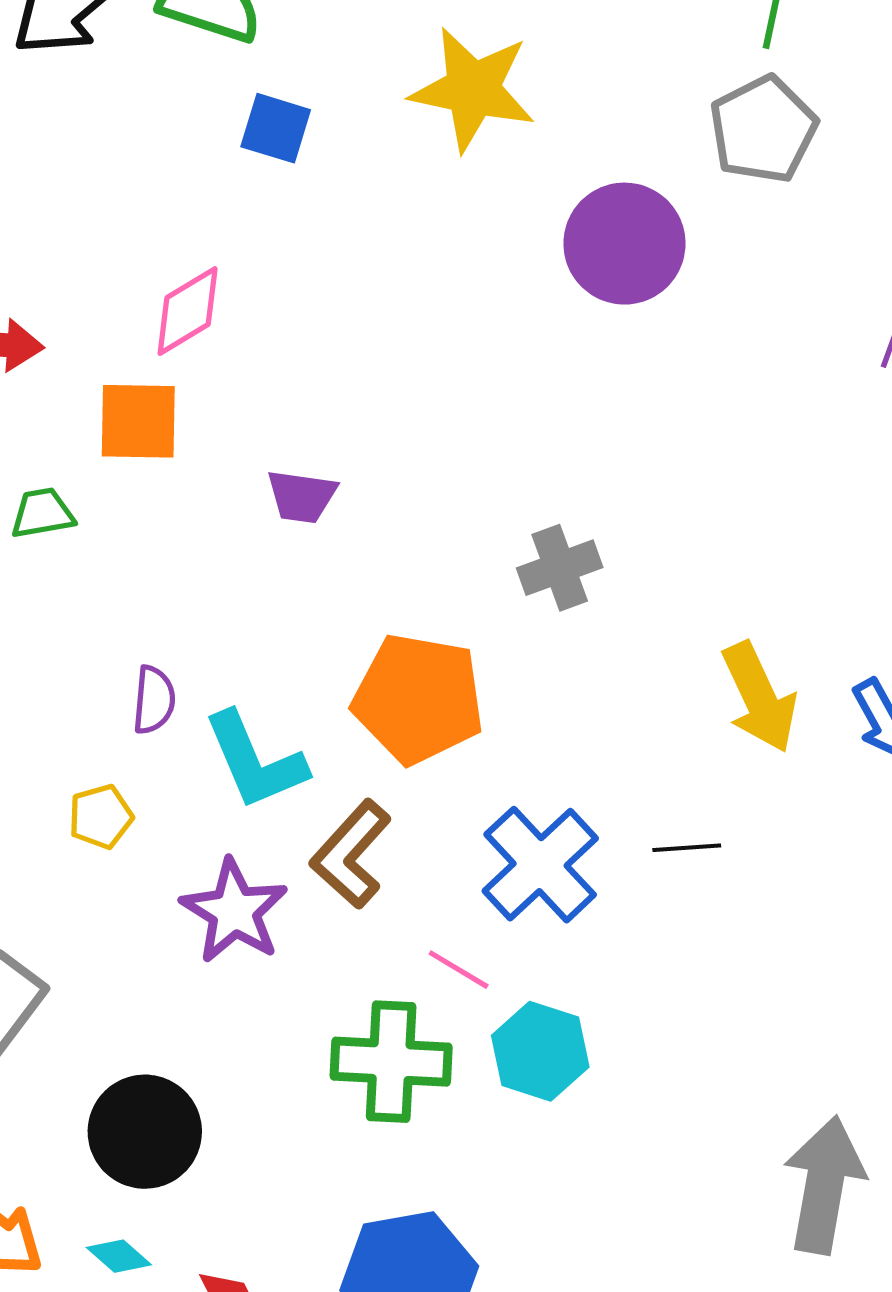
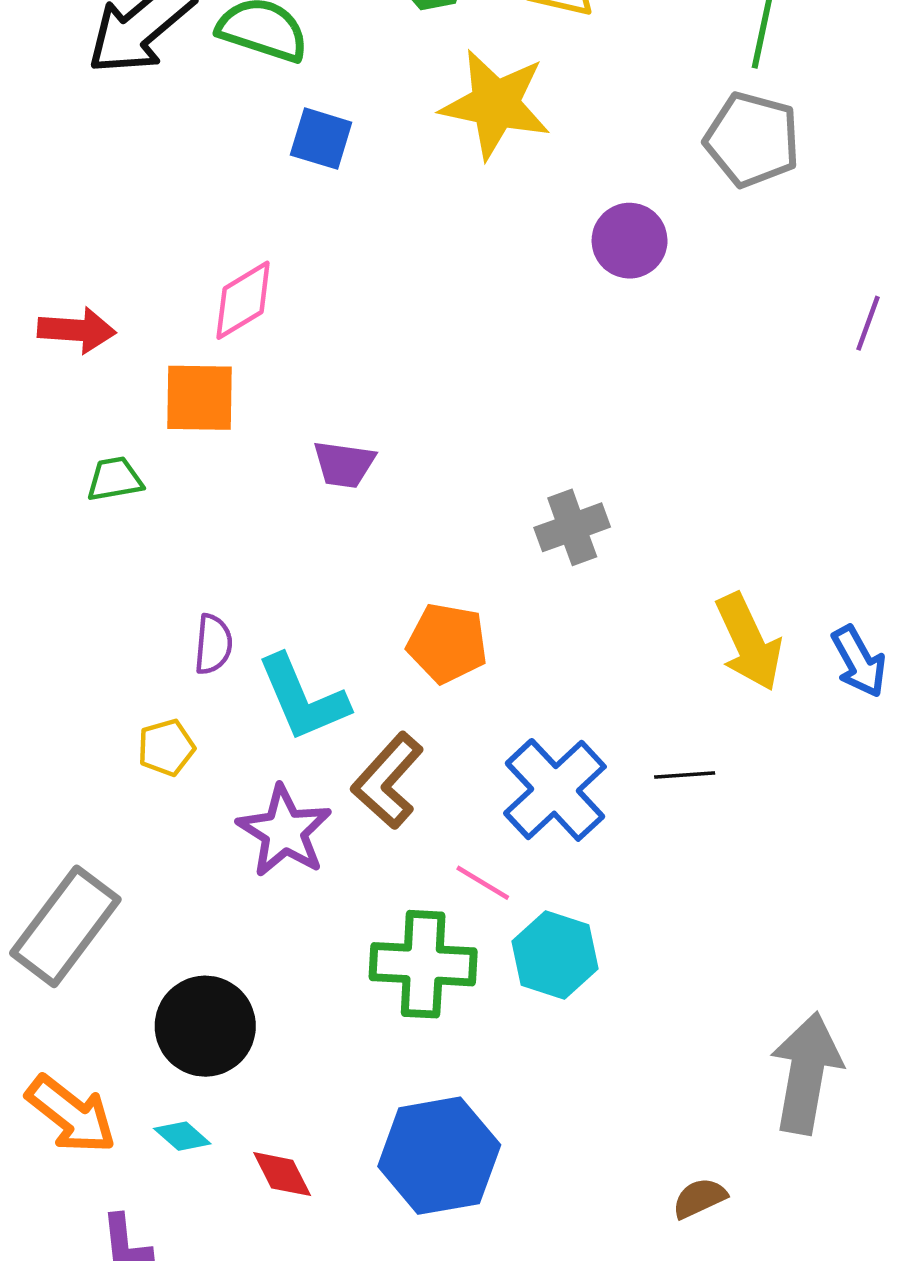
gray pentagon: (763, 129) -> (752, 140), turned -30
purple circle: (624, 244) -> (630, 241), size x0.7
orange pentagon: (418, 699) -> (447, 643), size x0.7

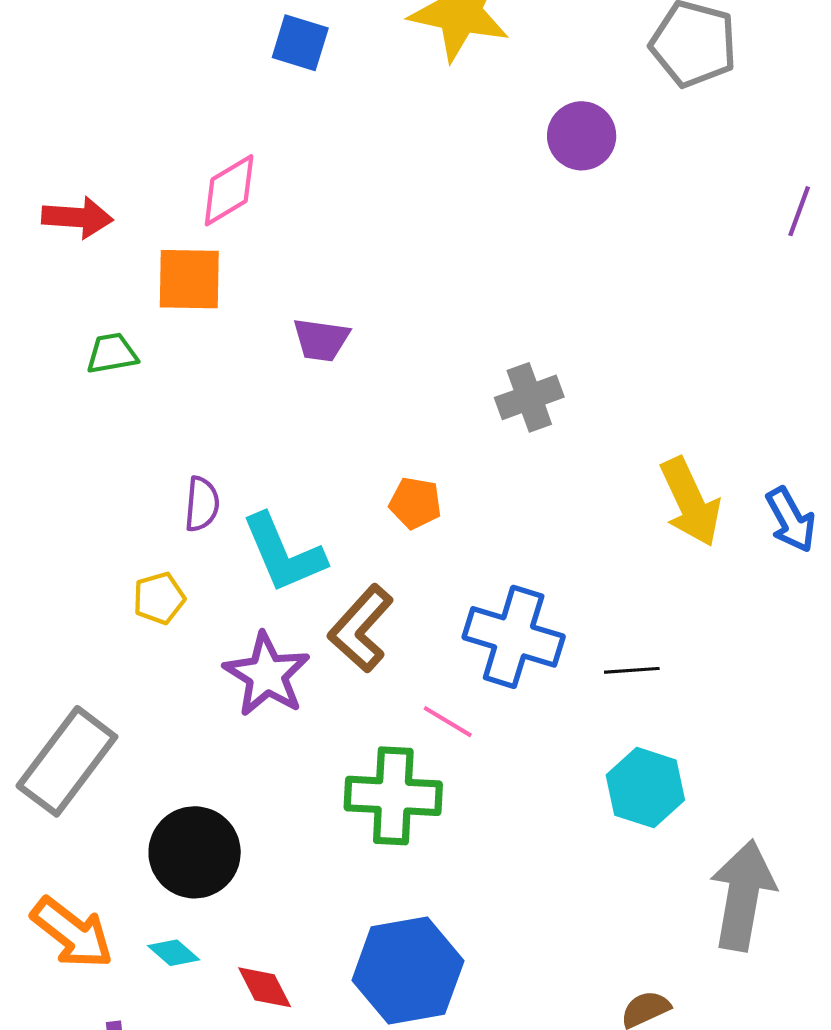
orange pentagon: (447, 643) -> (415, 503), size x0.7
black line: (685, 775) -> (632, 670), moved
blue cross: (555, 790) -> (514, 637), turned -30
cyan hexagon: (555, 955) -> (645, 788), moved

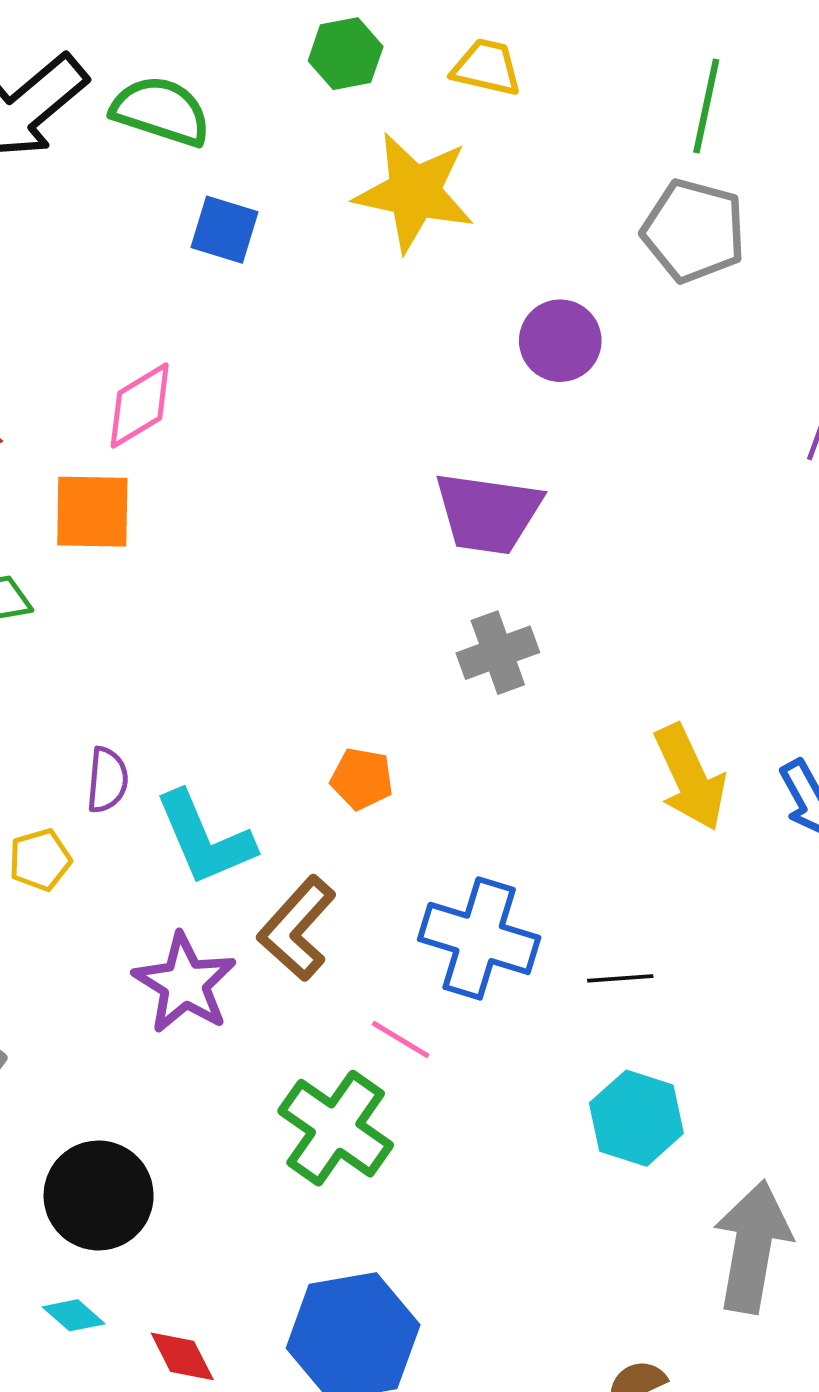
purple trapezoid: (321, 340) -> (488, 513), moved, size x1.6
yellow pentagon: (159, 598) -> (40, 860), moved
green cross: (393, 796) -> (336, 1128), turned 32

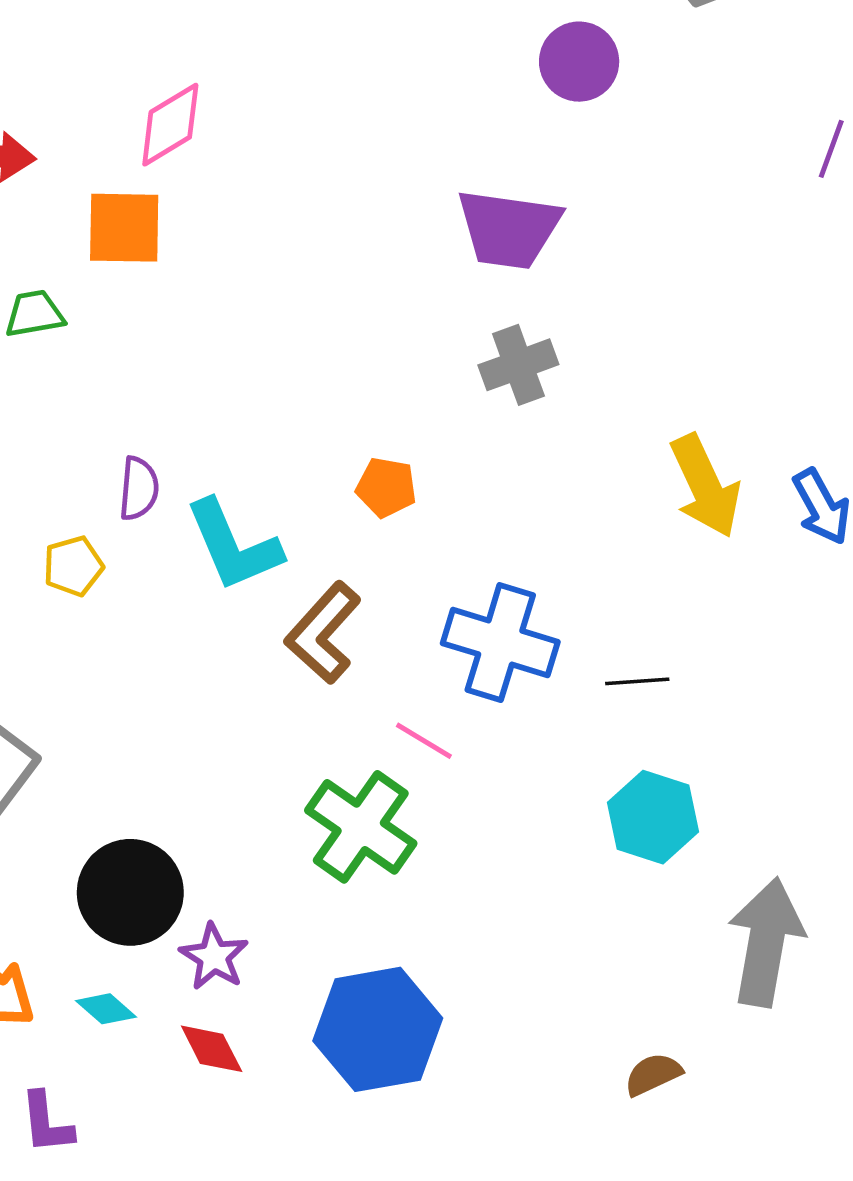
purple star: (185, 983) -> (214, 957), moved, size x0.7

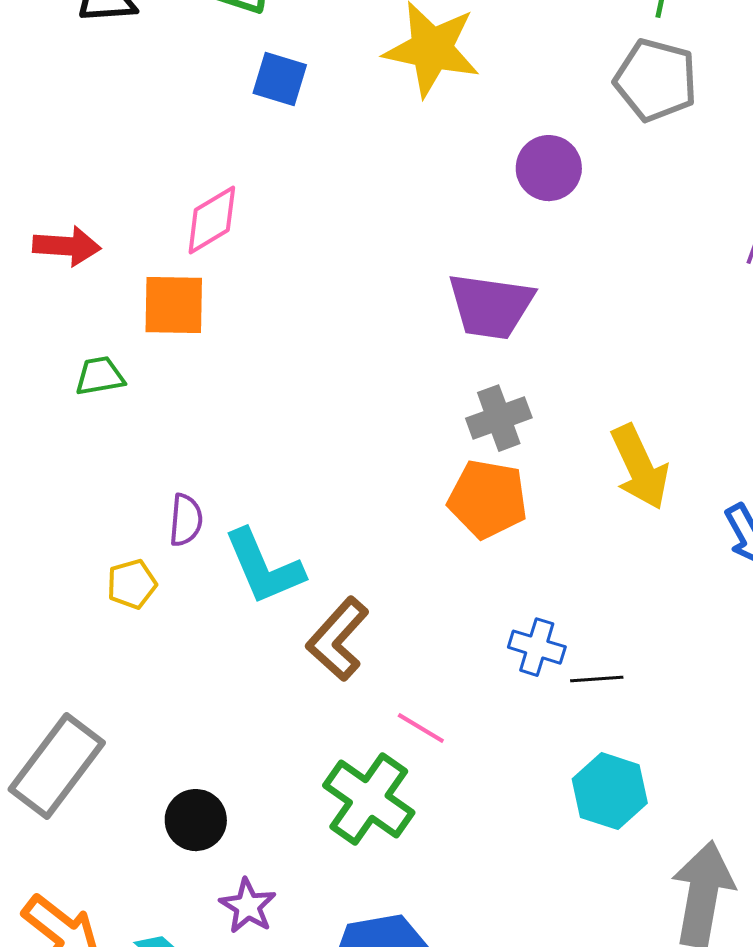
yellow arrow: (705, 486) -> (640, 467), moved
orange pentagon: (386, 487) -> (488, 499), moved, size x1.6
blue cross: (500, 643) -> (537, 647), moved, size x0.6
black circle: (130, 892) -> (196, 820), moved, size x0.7

